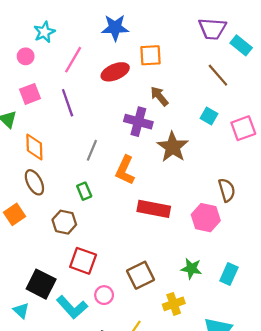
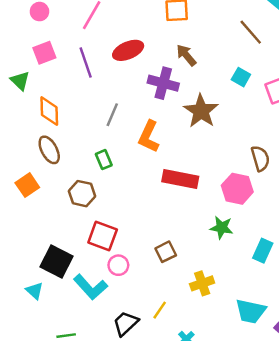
red ellipse: (115, 72) -> (128, 50), moved
green star: (191, 269) -> (222, 228), moved
brown square: (141, 275) -> (166, 252), size x0.7
pink circle: (104, 295) -> (118, 265), moved

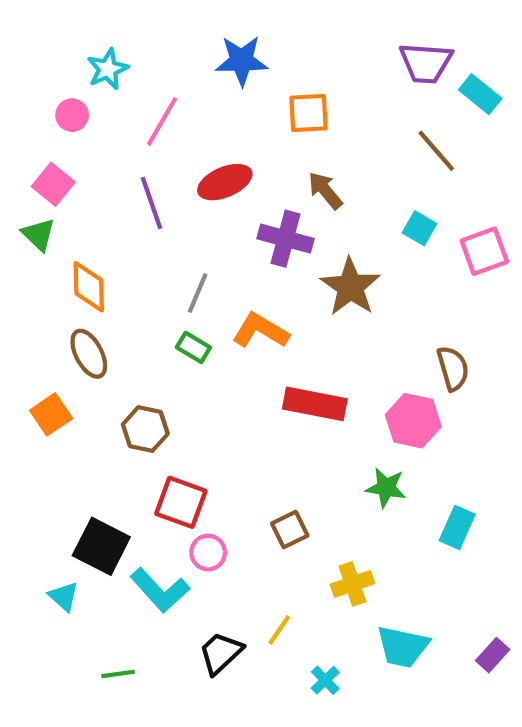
pink square: (44, 53) -> (53, 184), moved, turned -30
orange L-shape: (149, 137) -> (260, 331), turned 96
green rectangle: (104, 160) -> (193, 347), moved, turned -36
cyan trapezoid: (251, 311) -> (403, 647), moved

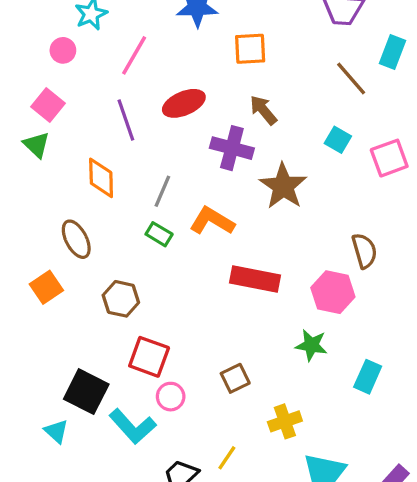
cyan rectangle: (480, 94) -> (393, 52), moved, turned 72
orange diamond: (89, 287) -> (101, 178), moved

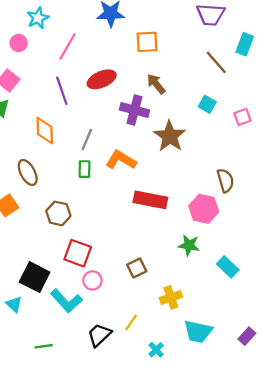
pink square: (389, 158) -> (242, 117), size x0.7
green rectangle: (159, 234) -> (85, 169), turned 60
cyan rectangle: (368, 377) -> (228, 267), turned -70

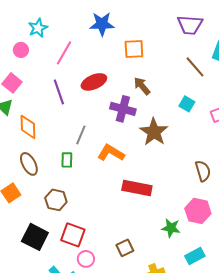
orange diamond: (45, 130) -> (28, 127), moved
green rectangle: (85, 169) -> (67, 160), moved
pink hexagon: (204, 209) -> (198, 211), moved
cyan rectangle: (228, 267) -> (195, 256), moved, turned -72
black square: (35, 277) -> (35, 237), moved

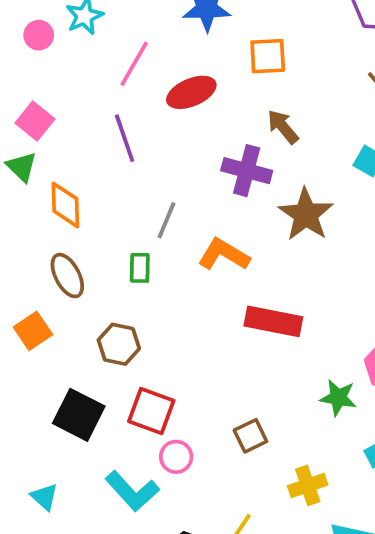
pink circle: (21, 50) -> (39, 35), moved
red ellipse: (94, 82) -> (191, 92), moved

